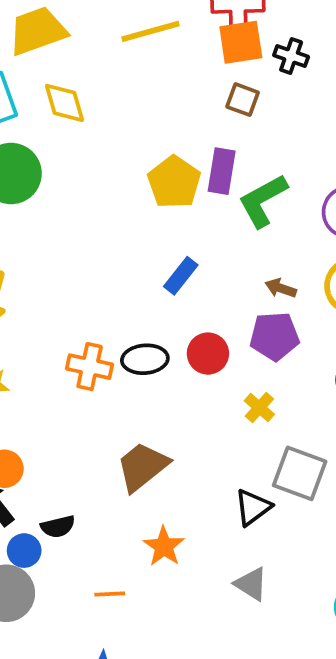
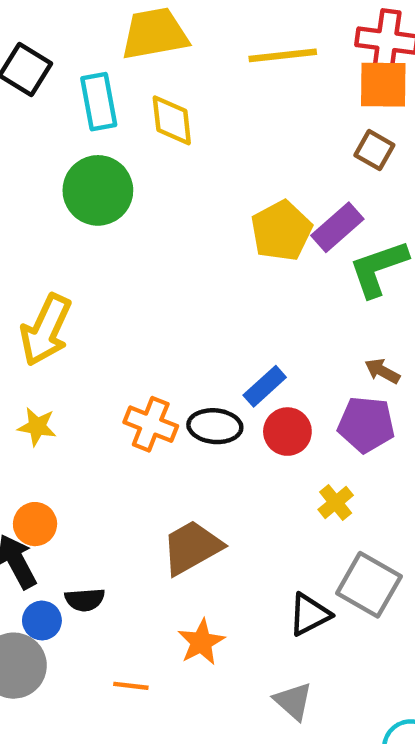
purple rectangle: (222, 171) -> (337, 227), turned 30
blue rectangle: (181, 276) -> (265, 386), moved

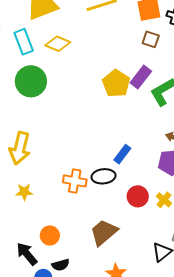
yellow diamond: (172, 120) -> (58, 44), turned -50
red circle: (287, 432) -> (138, 196), moved
orange circle: (35, 524) -> (50, 235), moved

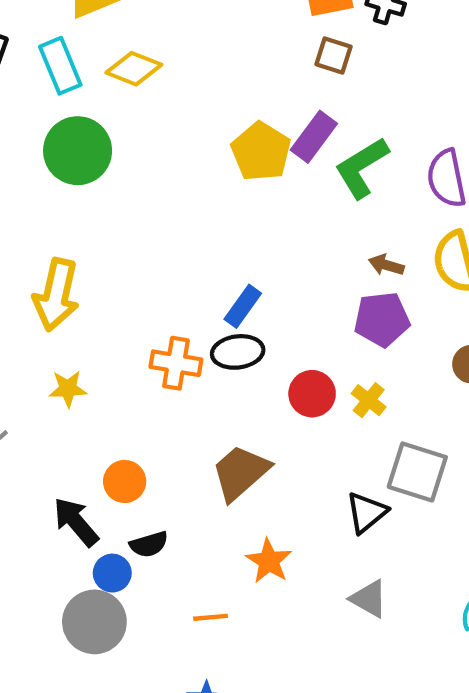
blue rectangle: (122, 154) -> (243, 306), moved

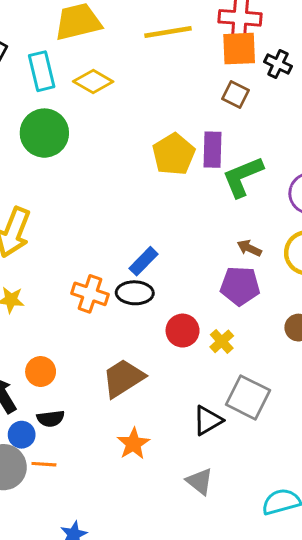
purple rectangle: (314, 137) -> (212, 150), turned -44
orange line: (211, 617) -> (44, 464), moved

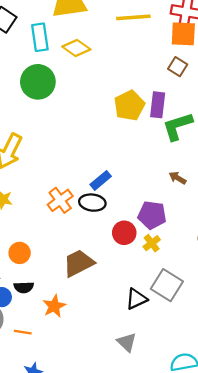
purple pentagon: (240, 286) -> (152, 215), moved
orange cross: (90, 294) -> (60, 200), turned 30
orange star: (133, 444) -> (54, 306), moved
orange line: (44, 464) -> (23, 332), moved

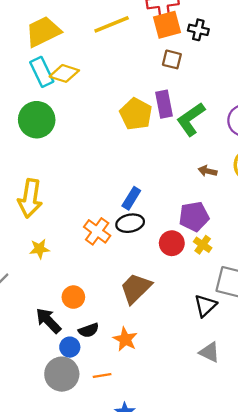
cyan rectangle: (40, 37) -> (42, 72), moved

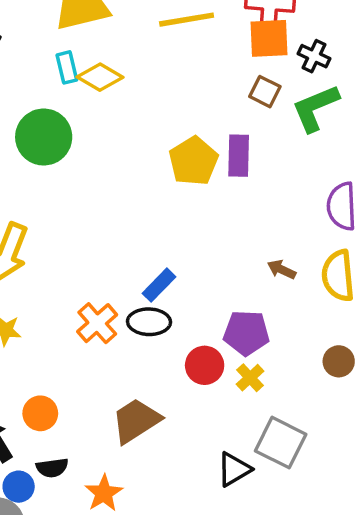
cyan rectangle: (42, 72) -> (67, 67), size x0.7
green L-shape: (191, 119) -> (315, 108), moved

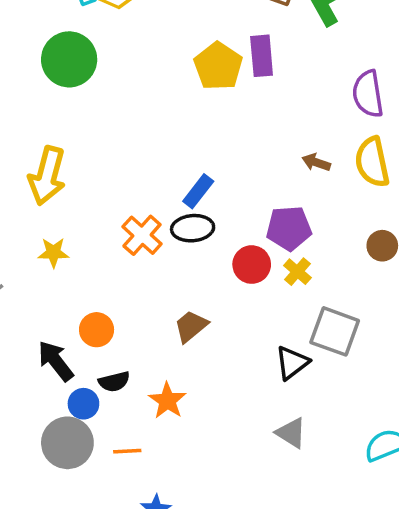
brown trapezoid: (136, 421) -> (191, 326), size x0.7

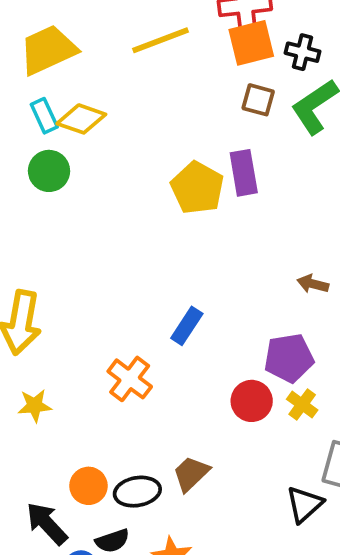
green circle: (69, 59) -> (49, 171), moved, size x0.7
black ellipse: (193, 228) -> (137, 492), moved

